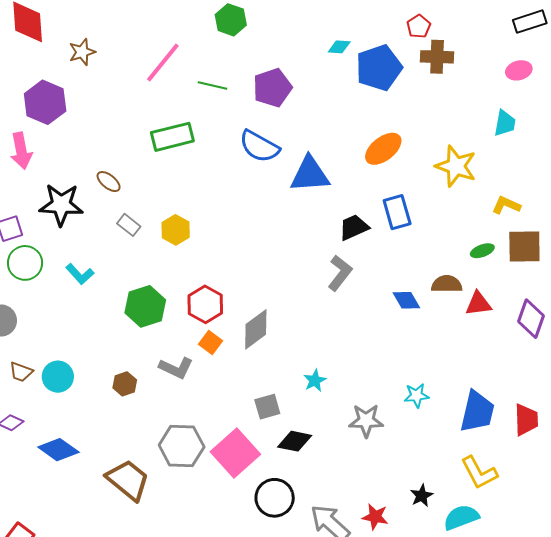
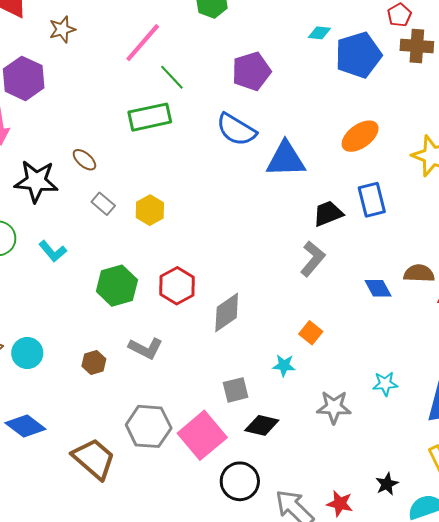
green line: (212, 86) -> (172, 77), moved, turned 32
orange square: (211, 343) -> (311, 333), moved
cyan star: (315, 381) -> (284, 365), turned 30

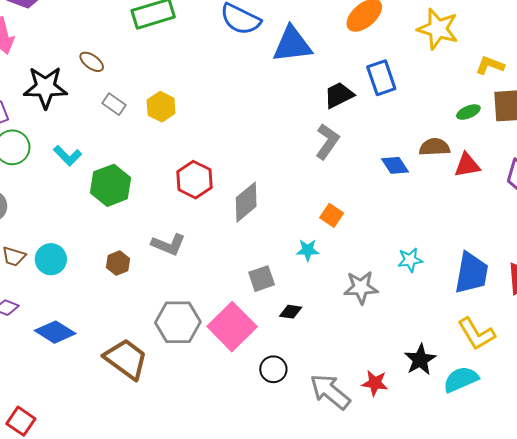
green hexagon: (117, 286) -> (111, 185), moved
black diamond: (262, 425) -> (291, 312), size x0.7
black circle: (240, 481) -> (273, 369), size x0.7
black star: (387, 484) -> (420, 360), size x1.4

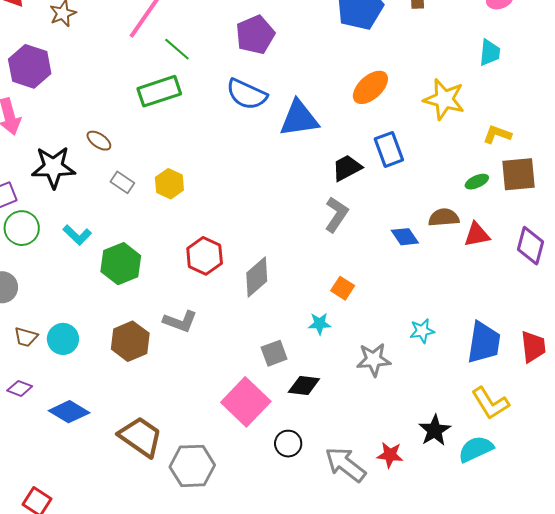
brown hexagon: (118, 263) -> (130, 341), size x1.6
black diamond: (291, 312) -> (304, 386), size x1.4
gray hexagon: (178, 322) -> (192, 466), moved

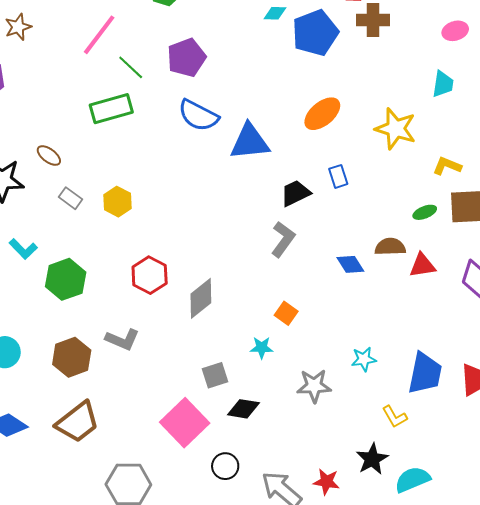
purple pentagon: (255, 35) -> (187, 58), moved
blue rectangle: (389, 149) -> (338, 176), size x0.7
yellow L-shape: (490, 403) -> (395, 417), moved, size x0.7
brown trapezoid: (141, 437) -> (78, 422), moved, turned 105

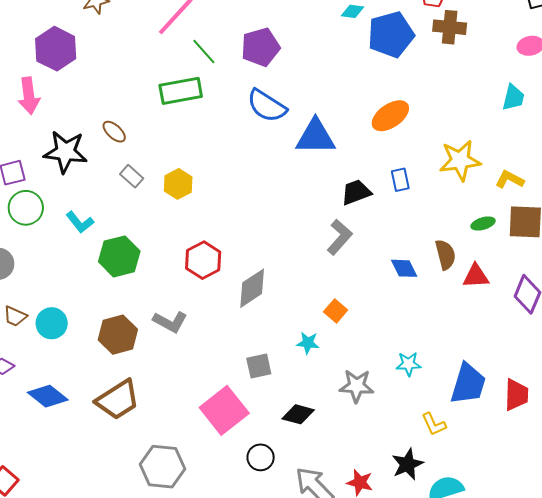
yellow star: (396, 129) -> (460, 160), moved, turned -30
brown semicircle: (390, 247) -> (445, 255), turned 72
black diamond: (243, 409) -> (298, 414), moved

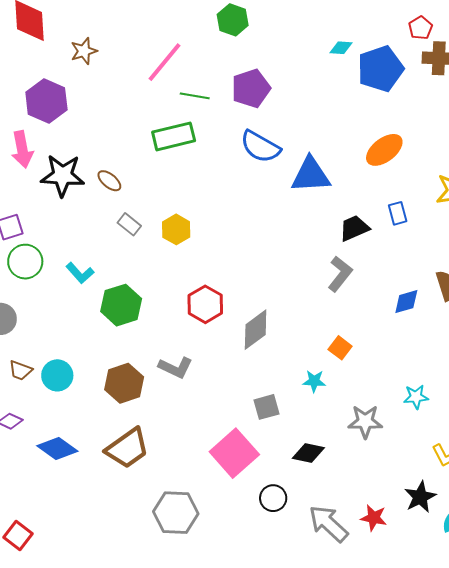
green line: (204, 52) -> (195, 96), turned -36
black star: (65, 152) -> (63, 176), moved
blue diamond: (404, 268) -> (406, 302), turned -76

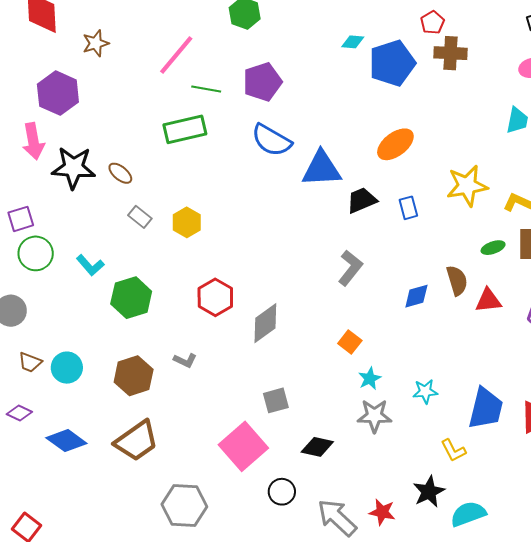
black trapezoid: (354, 228) -> (362, 200), moved
gray L-shape: (176, 368) -> (185, 360), size x0.7
cyan star: (314, 381) -> (370, 379), moved, turned -30

